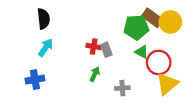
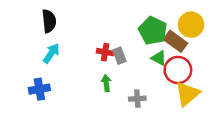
brown rectangle: (152, 18) -> (175, 41), moved
green pentagon: (136, 27) -> (153, 31), turned 30
green arrow: (95, 74) -> (106, 83), turned -32

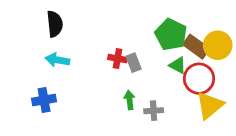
yellow circle: (191, 25) -> (218, 45), moved
cyan arrow: (51, 53) -> (57, 60), turned -114
green arrow: (106, 83) -> (130, 100), moved

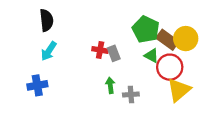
cyan arrow: (57, 60) -> (49, 51), turned -66

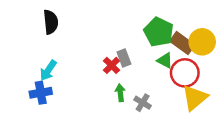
red cross: (100, 50) -> (112, 65), moved, turned 35
cyan arrow: (49, 51) -> (48, 70), moved
gray cross: (131, 94) -> (143, 103), turned 35

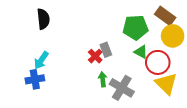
green pentagon: (159, 32) -> (135, 27), turned -30
brown rectangle: (182, 43) -> (165, 16), moved
yellow triangle: (195, 98) -> (166, 84), turned -35
gray cross: (143, 103) -> (122, 88), size x1.6

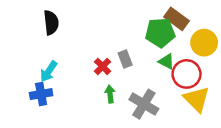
brown rectangle: (165, 16) -> (176, 19), moved
red cross: (95, 56) -> (103, 66), moved
green arrow: (103, 79) -> (110, 94), moved

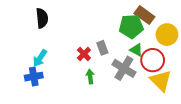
gray cross: (144, 104) -> (124, 68), moved

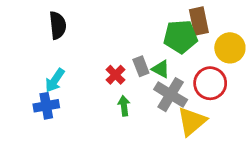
brown rectangle: (144, 15) -> (199, 21), turned 42
green triangle: (136, 50) -> (161, 69), moved
yellow triangle: (161, 81) -> (192, 121), moved, turned 35

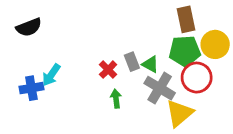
black semicircle: (58, 25) -> (29, 27), moved, turned 75
green pentagon: (180, 37) -> (185, 51), moved
blue cross: (46, 106) -> (31, 88), moved

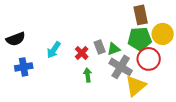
black semicircle: (29, 27) -> (16, 39), moved
green triangle: (150, 64) -> (114, 49), turned -48
cyan arrow: (51, 75) -> (54, 50), moved

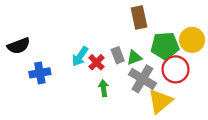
brown rectangle: (141, 15) -> (139, 17), moved
cyan arrow: (54, 50) -> (80, 56), moved
blue cross: (24, 67) -> (40, 73), moved

